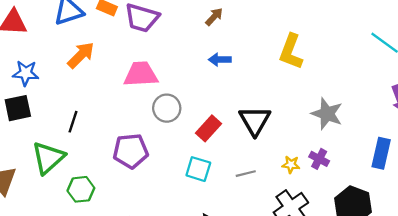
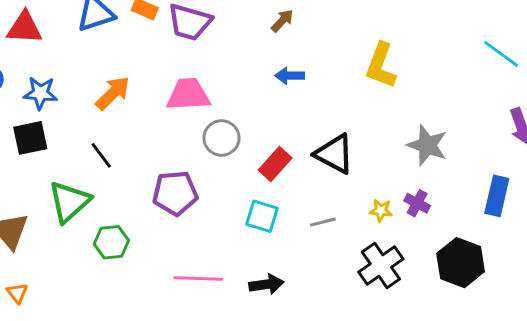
orange arrow: (81, 55) -> (113, 93), moved
black triangle: (255, 121) -> (335, 154), turned -32
black line: (73, 122) -> (101, 155), turned -55

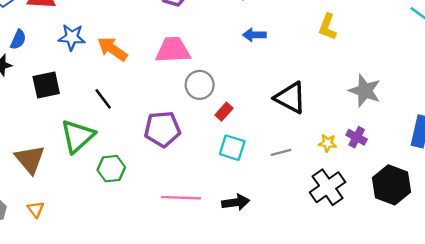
yellow L-shape: (381, 66) -> (328, 27), size x0.7
blue star: (40, 93) -> (72, 37), moved
orange arrow: (113, 93) -> (112, 49), turned -100
red rectangle: (275, 164) -> (224, 112), moved, size x0.7

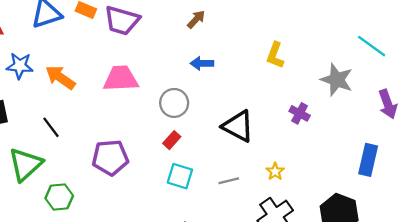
gray circle: (200, 85) -> (174, 103), moved
gray star: (365, 91) -> (337, 80), moved
purple cross: (357, 137) -> (300, 113), moved
yellow star: (328, 143) -> (275, 171), turned 30

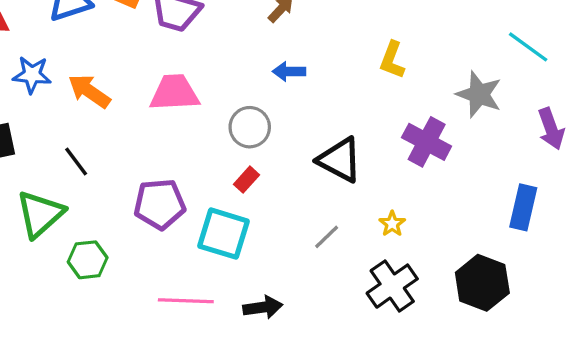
purple cross: (300, 113) -> (427, 142), size x1.6
cyan square: (180, 176) -> (224, 234), moved, size x1.4
gray line: (229, 181) -> (327, 237), turned -30

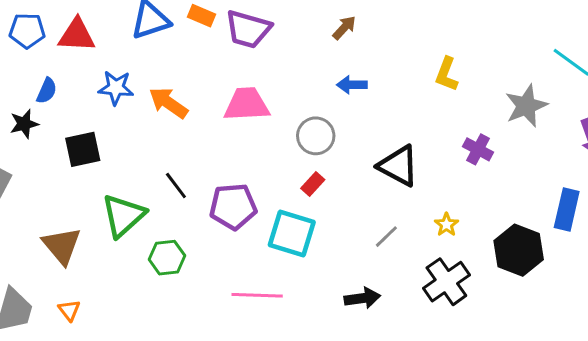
gray star: (479, 94) -> (526, 106), turned 30
purple cross: (427, 142) -> (478, 149), size x0.7
black line: (76, 162) -> (176, 185), moved
black hexagon: (482, 283) -> (519, 250), moved
black arrow: (263, 307) -> (362, 298), moved

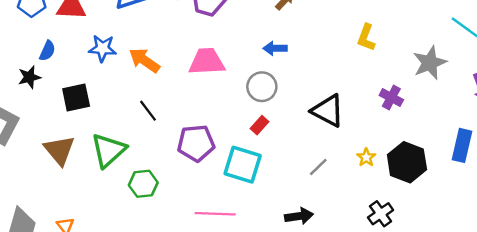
blue arrow: (352, 85) -> (275, 48), moved
black line: (176, 185) -> (148, 111), moved
brown triangle: (62, 246) -> (59, 150), moved
black hexagon: (519, 250) -> (407, 162), moved
black cross: (446, 282) -> (381, 214), moved, size x0.7

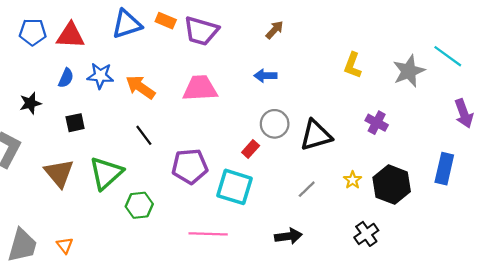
blue semicircle: (47, 51) -> (66, 78), moved
gray star: (430, 63) -> (409, 71), moved
gray circle: (262, 87) -> (275, 124), moved
black square: (76, 97) -> (75, 123), size x0.7
black triangle: (328, 111) -> (316, 135), turned -44

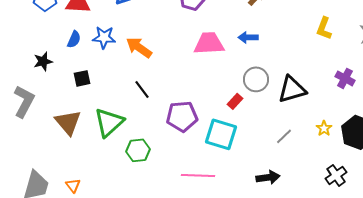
pink trapezoid: (200, 88) -> (209, 43), moved

